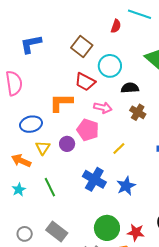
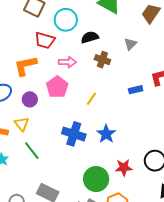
pink pentagon: (88, 130) -> (57, 87), turned 30
purple circle: (67, 144) -> (30, 99), moved
yellow triangle: (43, 148) -> (22, 124), moved
red star: (136, 232) -> (124, 168), moved

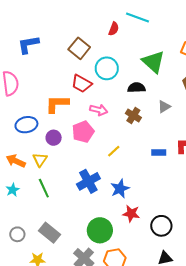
black semicircle: (90, 37) -> (136, 88), moved
blue cross: (74, 134) -> (88, 181), turned 30
red star: (124, 168) -> (131, 214), moved

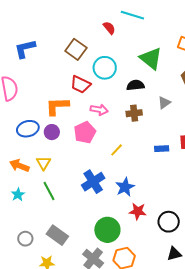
red semicircle: (114, 29) -> (109, 28), turned -56
brown cross: (133, 115) -> (134, 113), turned -35
purple circle: (54, 138) -> (52, 132), moved

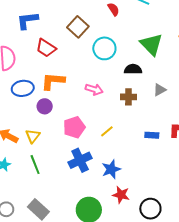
red trapezoid: (80, 84) -> (46, 48), moved
blue ellipse: (28, 129) -> (23, 88), moved
pink pentagon: (85, 133) -> (74, 127), moved

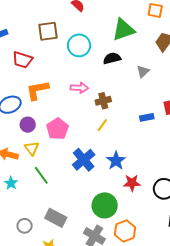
brown square: (78, 27) -> (48, 31), turned -35
green triangle: (151, 44) -> (123, 30), turned -50
brown cross: (128, 97) -> (103, 101), moved
purple circle: (45, 106) -> (28, 125), moved
pink pentagon: (74, 127) -> (57, 129), moved

